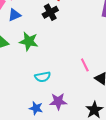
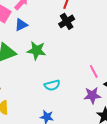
black cross: (50, 12) -> (67, 21), moved
purple star: (58, 101) -> (92, 95), moved

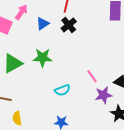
blue triangle: (21, 25) -> (43, 24), moved
pink line: (94, 71) -> (92, 76), moved

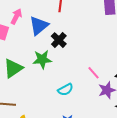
blue triangle: (43, 24) -> (39, 26), size x1.5
black cross: (69, 25) -> (59, 40), moved

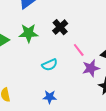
black cross: (59, 40) -> (60, 27), moved

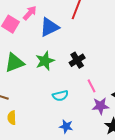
green star: (29, 33) -> (45, 61), turned -30
blue star: (50, 97) -> (66, 126), moved

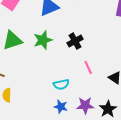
cyan semicircle: (60, 96) -> (61, 84), moved
purple star: (100, 106) -> (85, 105), moved

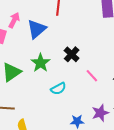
cyan semicircle: (61, 84) -> (58, 89), moved

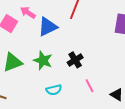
pink arrow: (14, 20) -> (28, 13), turned -98
green star: (40, 63) -> (43, 60), turned -30

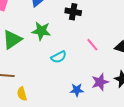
black cross: (75, 60) -> (73, 12), moved, turned -35

